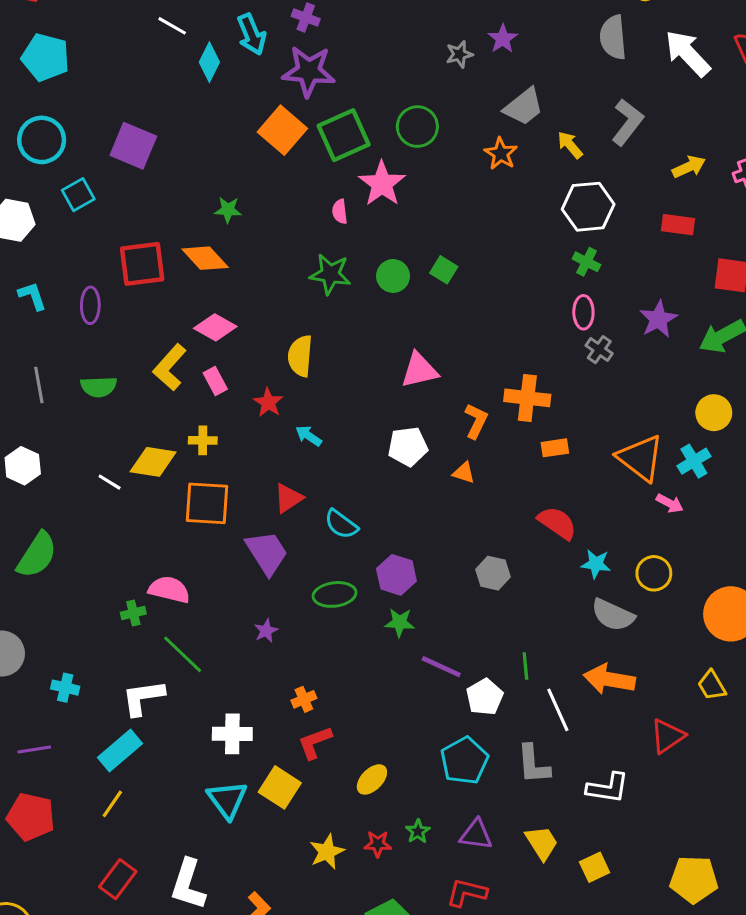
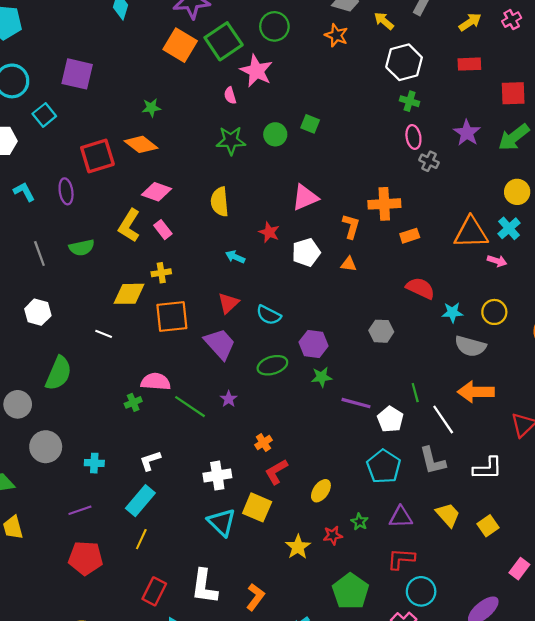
red star: (268, 403) -> (269, 232), moved
orange triangle: (640, 458) -> (471, 233), turned -30
white line: (110, 482) -> (104, 334), moved
green line: (183, 654) -> (190, 407), moved
white L-shape: (143, 698) -> (150, 461), size x0.7

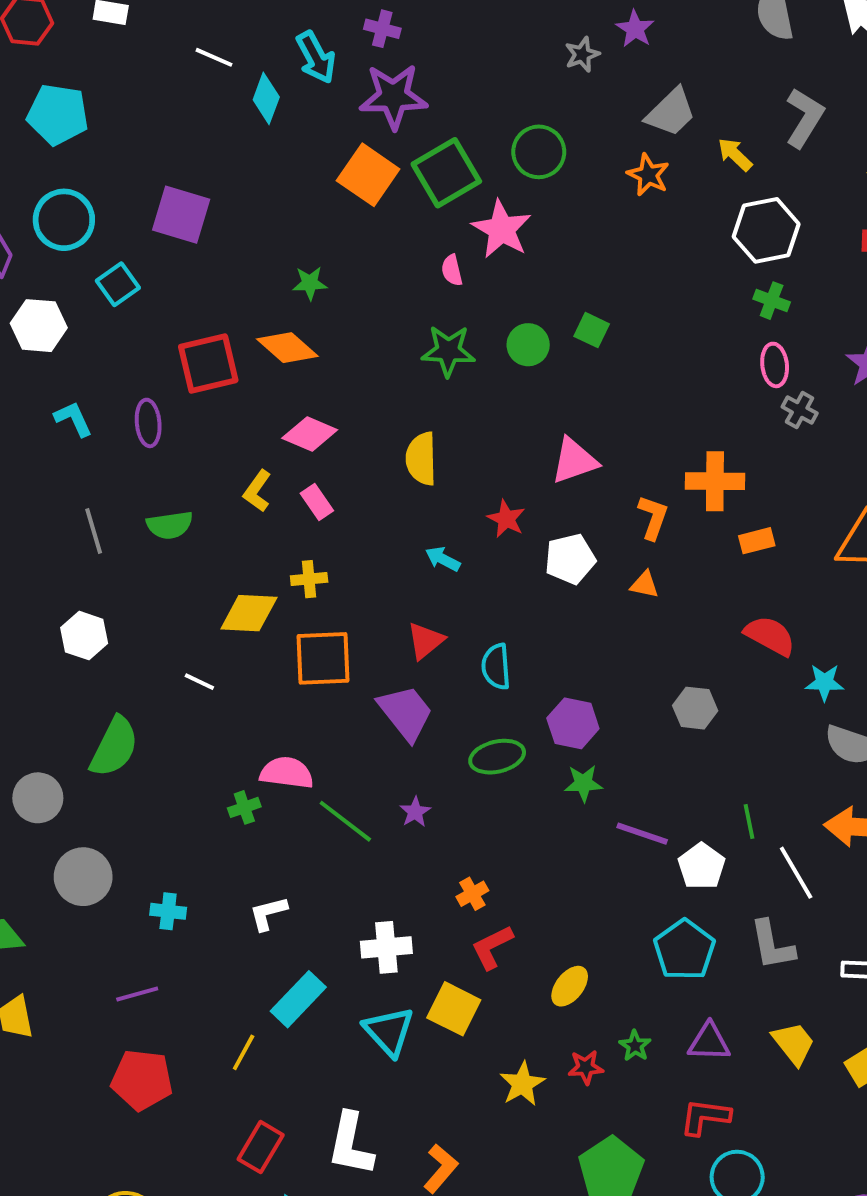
yellow L-shape: (129, 225) -> (257, 491), size x0.7
cyan semicircle: (269, 315) -> (496, 667), turned 55
cyan rectangle: (140, 501) -> (298, 999), moved

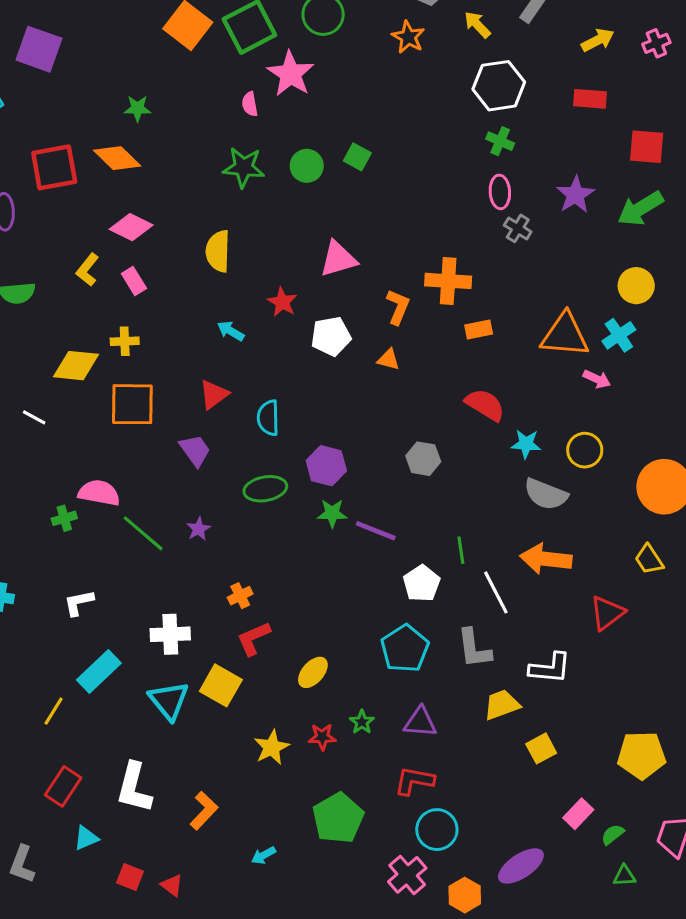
purple trapezoid: (406, 713) -> (195, 450), size x0.7
purple line: (642, 834) -> (376, 531), moved
yellow trapezoid: (793, 1043) -> (502, 705), moved, turned -75

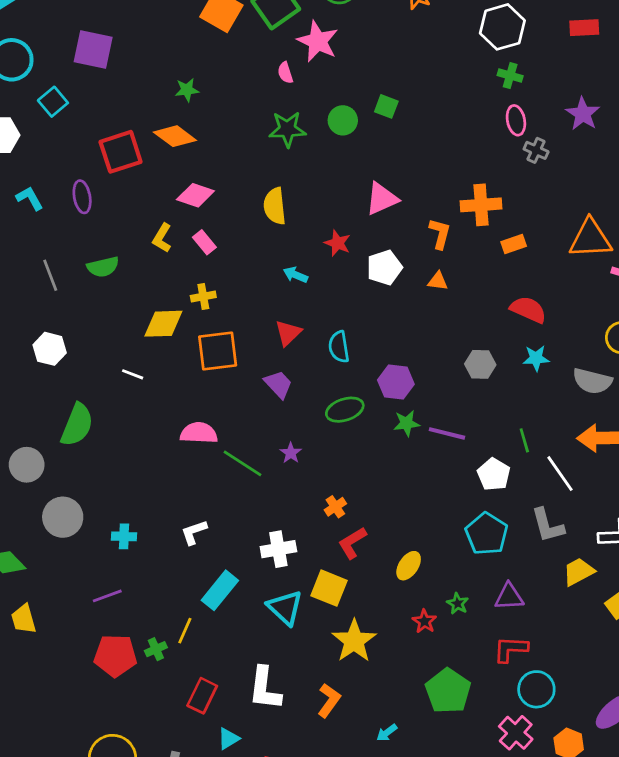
cyan star: (526, 444) -> (536, 358), moved
green cross: (64, 518) -> (156, 649), moved
red star: (322, 737) -> (424, 621), turned -30
yellow star: (272, 747) -> (354, 641), moved, size x1.4

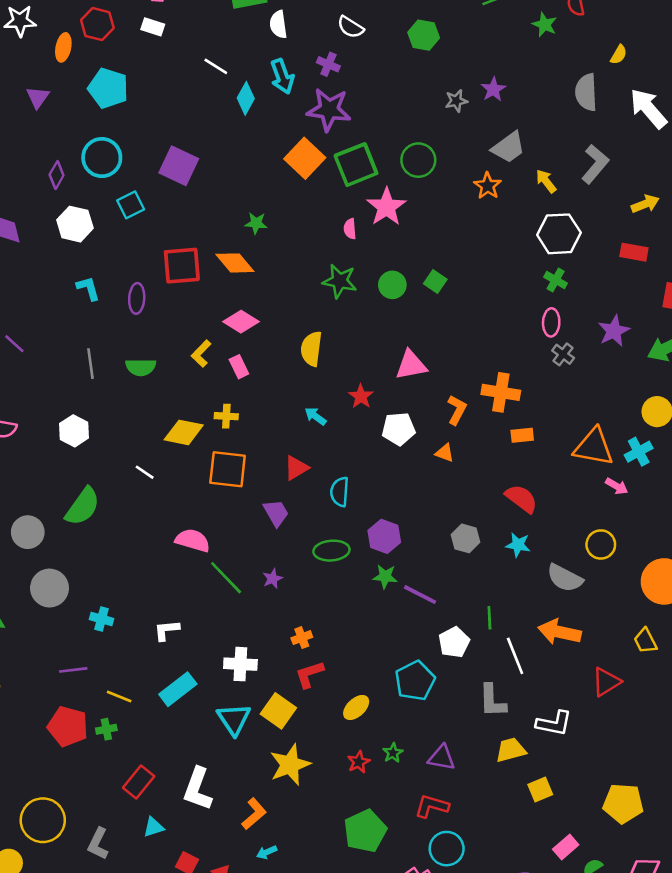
cyan pentagon: (487, 534) -> (415, 681), moved
yellow line: (185, 631) -> (119, 697), moved, turned 75
cyan arrow: (387, 733) -> (267, 852), moved

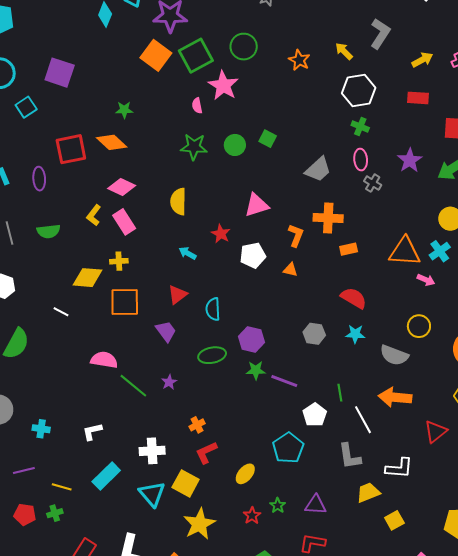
gray trapezoid: (508, 147) -> (318, 169), moved
pink rectangle: (239, 367) -> (124, 222), size x1.4
red pentagon: (68, 726) -> (25, 515), size x0.7

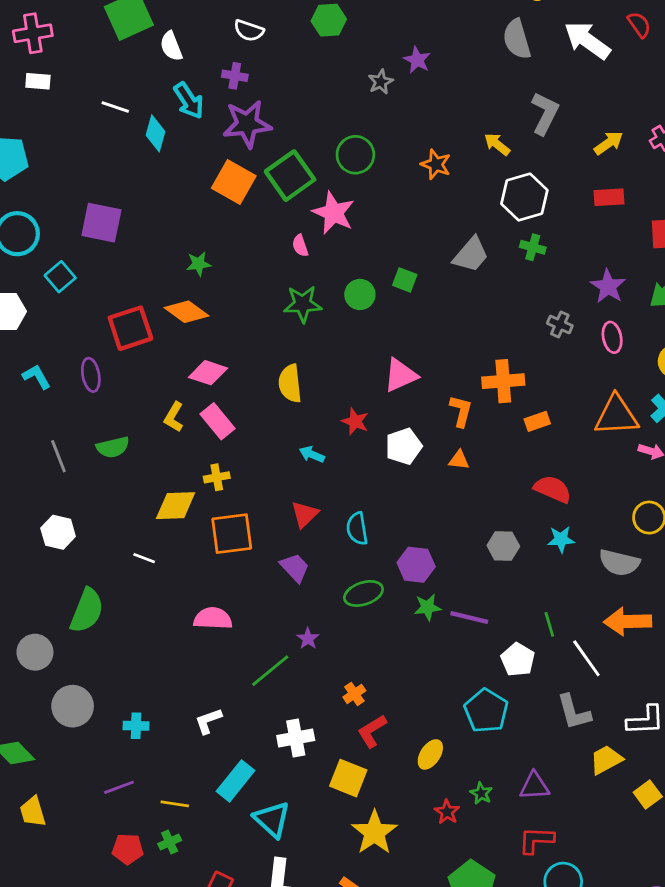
pink ellipse: (361, 160) -> (612, 337), moved
gray trapezoid: (318, 169) -> (471, 255), moved
green line: (133, 386) -> (270, 671), moved, turned -72
cyan triangle: (152, 494) -> (272, 819), moved

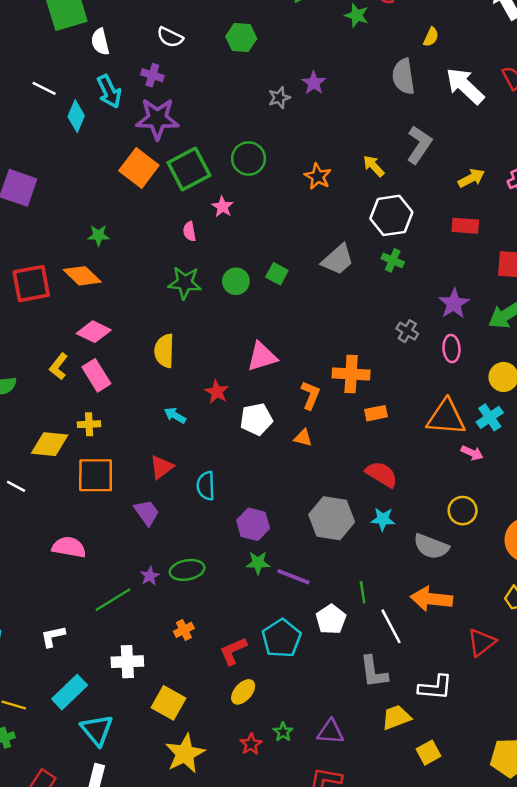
pink star: (333, 213) -> (222, 207), size x0.6
gray hexagon: (503, 546) -> (332, 518), size x1.6
green ellipse: (364, 593) -> (187, 570), moved
cyan pentagon: (486, 711) -> (282, 638), moved
red L-shape: (372, 731) -> (233, 651), moved

